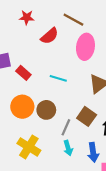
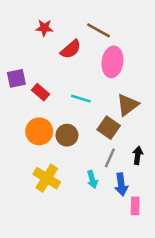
brown square: (87, 116) -> (109, 128), moved
gray line: (66, 127) -> (110, 158), moved

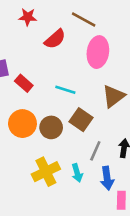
brown square: (109, 128) -> (81, 120), moved
yellow cross: (47, 178) -> (46, 172), moved, turned 32

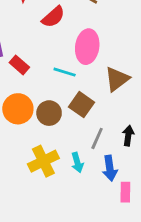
pink ellipse: (98, 52) -> (87, 47), moved

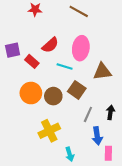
red semicircle: (53, 17) -> (50, 45), moved
brown triangle: (117, 79) -> (102, 72), turned 30
cyan arrow: (77, 163) -> (70, 154), moved

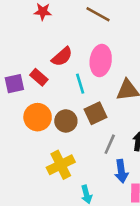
purple square: (13, 50) -> (14, 84), moved
cyan line: (65, 67) -> (80, 84), turned 56
brown square: (77, 90) -> (96, 113), turned 30

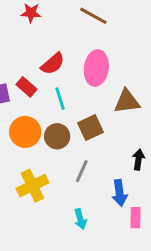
cyan line: (80, 84) -> (60, 99), moved
gray line: (110, 144) -> (82, 171), moved
yellow cross: (61, 165) -> (32, 186), moved

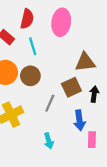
red semicircle: (53, 64) -> (27, 19), turned -36
brown triangle: (127, 101) -> (85, 62), moved
brown square: (90, 128) -> (71, 87), moved

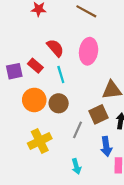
red semicircle: (27, 19) -> (55, 48), turned -54

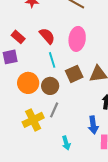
red rectangle: (35, 66) -> (18, 37), moved
brown square: (98, 114) -> (74, 74), moved
gray line: (77, 130) -> (54, 110), moved

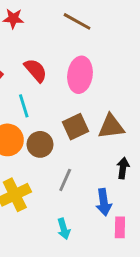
cyan line: (52, 60) -> (24, 106), moved
gray line: (54, 110) -> (65, 180), moved

